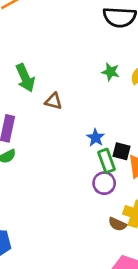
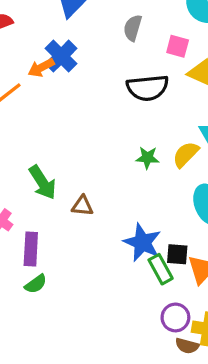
blue star: (96, 138) -> (142, 243), size x1.6
purple circle: (104, 183) -> (175, 317), moved

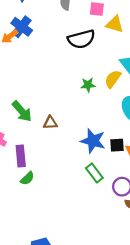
green rectangle: (161, 269) -> (94, 173), moved

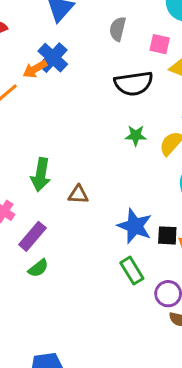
green star: (88, 85) -> (136, 136), moved
green arrow: (22, 111) -> (41, 175), turned 45
purple rectangle: (21, 156) -> (32, 236), turned 40

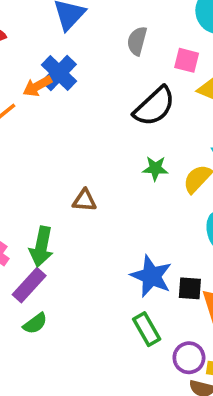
black semicircle: (134, 83) -> (154, 106), turned -36
green arrow: (41, 175) -> (41, 247), moved
brown triangle: (78, 195) -> (85, 200), moved

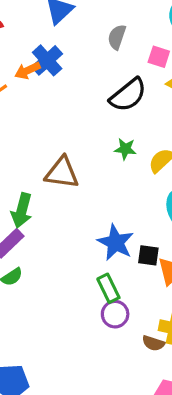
brown triangle: (85, 200) -> (62, 173), size x1.6
purple circle: (189, 358) -> (115, 314), moved

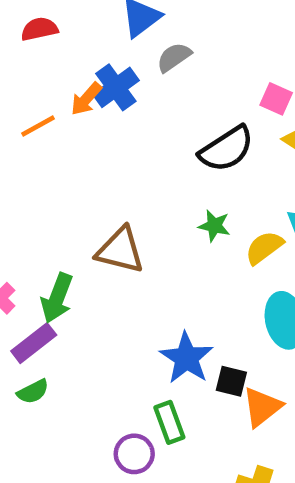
gray semicircle: (117, 37) -> (174, 57), moved, turned 30
orange arrow: (27, 71) -> (86, 99), turned -30
purple circle: (115, 314) -> (134, 454), moved

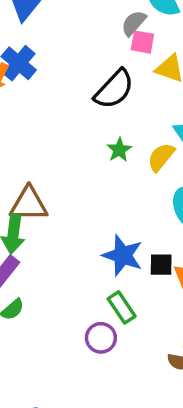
gray semicircle: (174, 57) -> (134, 23), moved
green star: (214, 226) -> (119, 150), turned -30
brown triangle: (120, 250) -> (29, 204), moved

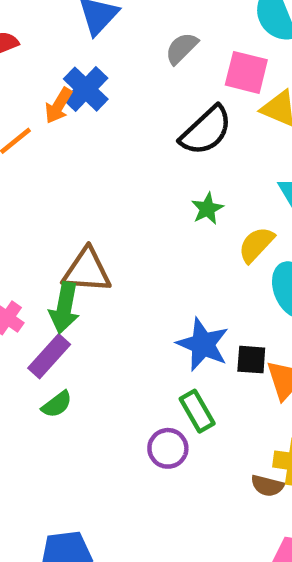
gray semicircle: (134, 23) -> (182, 48), moved
pink square: (142, 42) -> (246, 72), size x1.4
yellow semicircle: (161, 157) -> (256, 245), moved

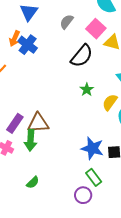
pink square: (246, 72) -> (96, 29), turned 36
orange arrow: (58, 106) -> (15, 39), moved
purple rectangle: (49, 356) -> (15, 123), moved

